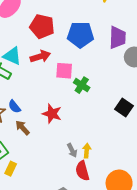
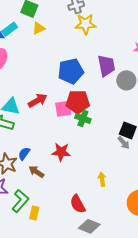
red pentagon: (42, 26) -> (78, 102), moved
blue semicircle: (14, 107) -> (24, 154), turned 88
gray arrow: (72, 150) -> (124, 143), moved
red semicircle: (82, 171) -> (78, 204), moved

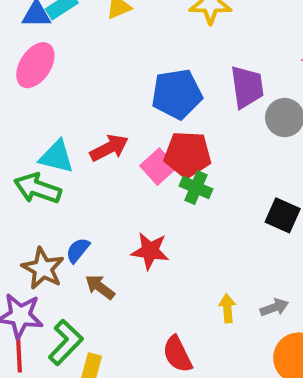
pink square: (63, 109) -> (158, 167), turned -36
gray arrow: (124, 143) -> (274, 307), moved, turned -72

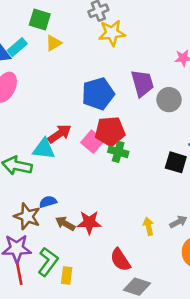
cyan triangle: (57, 157) -> (44, 149), moved
blue semicircle: (78, 250) -> (48, 202), turned 42
red star: (150, 251) -> (89, 222), moved

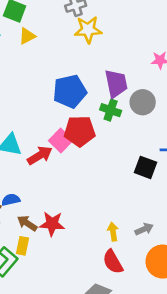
red arrow: (59, 134) -> (40, 155), moved
green cross: (118, 152) -> (111, 110), moved
red semicircle: (120, 260) -> (113, 262), moved
yellow rectangle: (67, 275) -> (22, 246), moved

